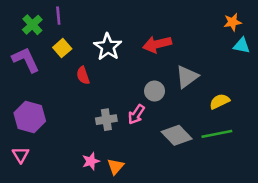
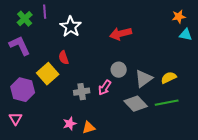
white star: (108, 47) -> (71, 27), moved
yellow square: (62, 48) -> (48, 74), moved, size x1.5
gray triangle: (187, 77) -> (144, 79), moved
orange triangle: (116, 166) -> (89, 128), turned 32

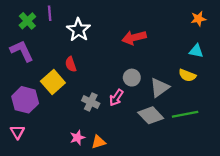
cyan triangle: (186, 35) -> (196, 51), moved
yellow semicircle: (169, 78) -> (187, 75), moved, turned -133
gray cross: (82, 92) -> (91, 102), turned 35

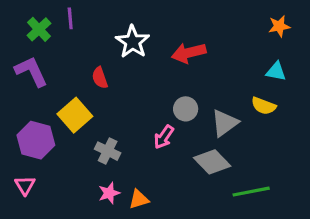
white star: (78, 30) -> (133, 42), moved
red semicircle: (71, 64) -> (100, 78), moved
gray cross: (91, 102) -> (108, 151), moved
green line: (185, 114) -> (251, 192), moved

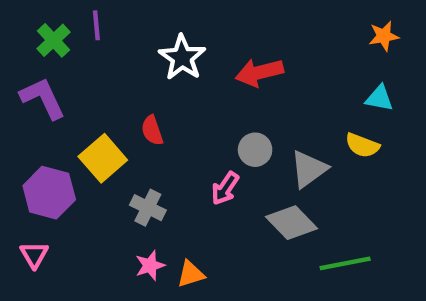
red semicircle: (100, 78) -> (152, 130), moved

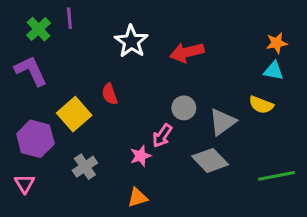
orange star: (384, 36) -> (277, 43), moved
gray cross: (148, 208) -> (85, 167), moved, turned 30
green line: (345, 263) -> (277, 176), moved
pink star: (150, 265) -> (141, 156), moved

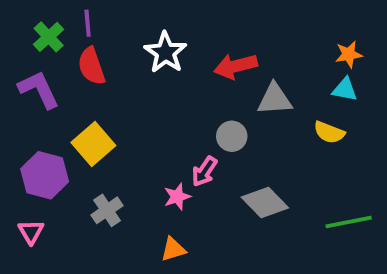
red semicircle: (110, 94) -> (91, 66), moved, size x1.4
gray triangle: (222, 122) -> (275, 99), moved, turned 32

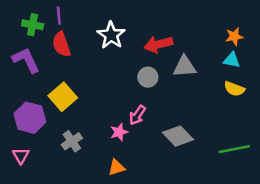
green cross: (49, 37) -> (33, 25), turned -36
yellow semicircle: (329, 132) -> (234, 89), moved
gray circle: (232, 136) -> (148, 77), moved

